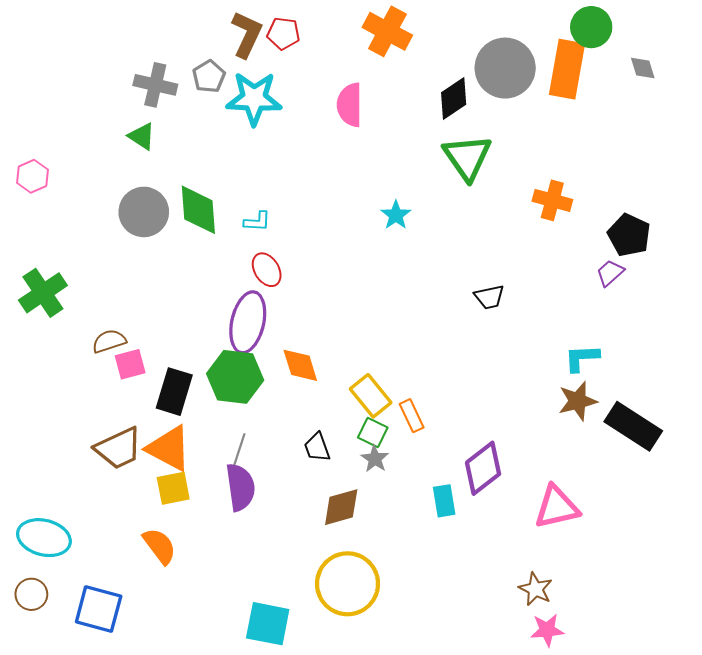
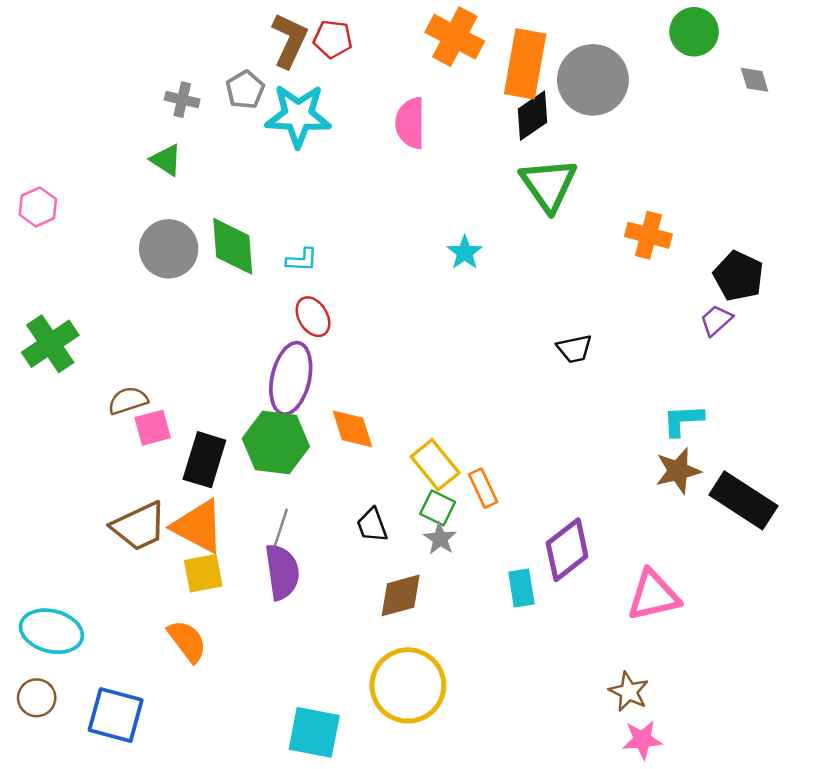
orange rectangle: (567, 69) -> (525, 64), moved
gray cross: (155, 85) -> (182, 100), size x0.7

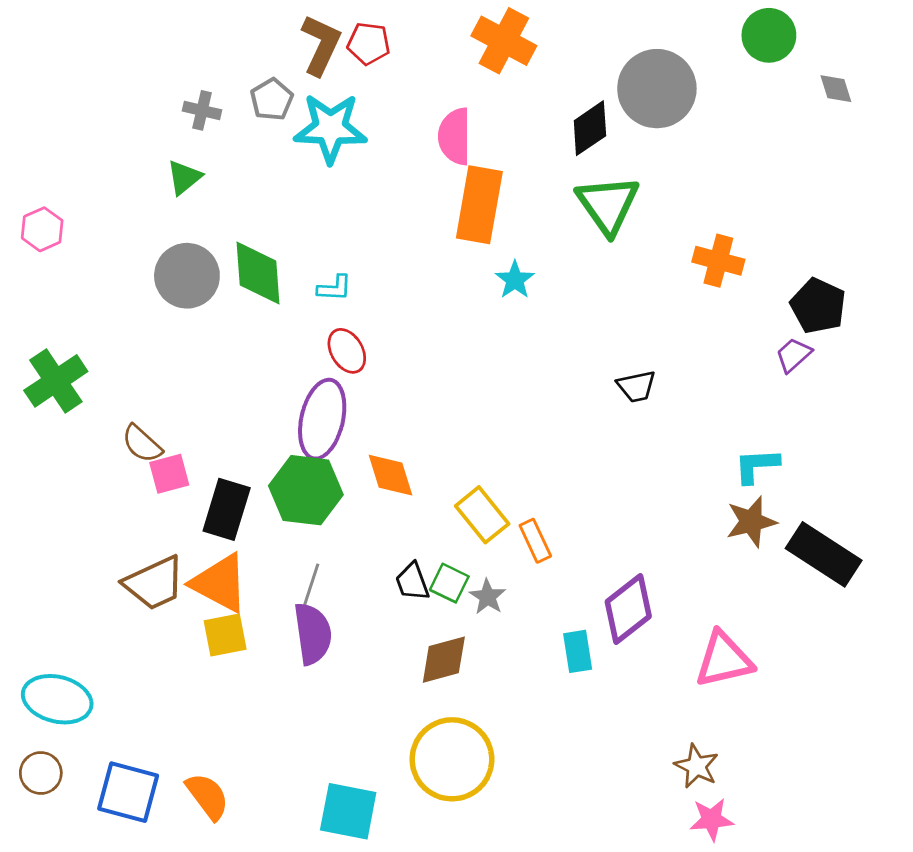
orange rectangle: (525, 64) -> (479, 205), moved
green triangle: (166, 160) -> (184, 177), turned 48
brown semicircle: (128, 401) -> (142, 444), turned -120
green square: (438, 508) -> (449, 583), moved
orange semicircle: (187, 641) -> (207, 796), moved

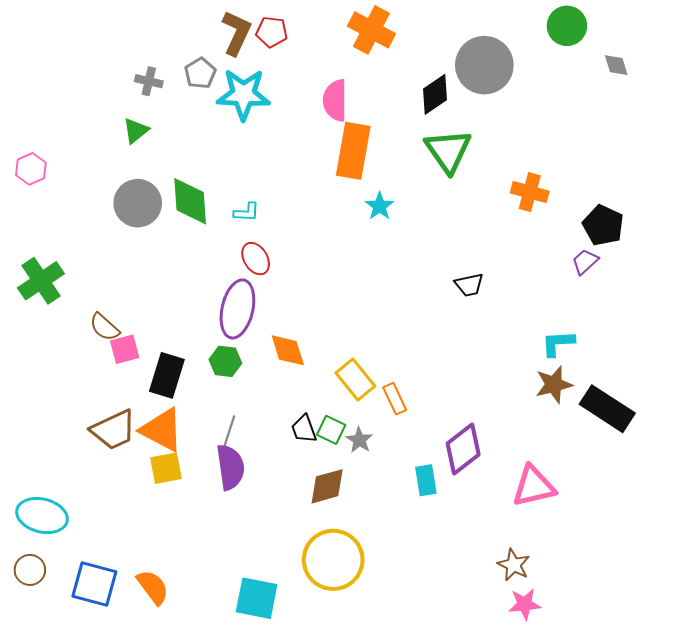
green hexagon: (306, 490) -> (225, 361), size x0.6

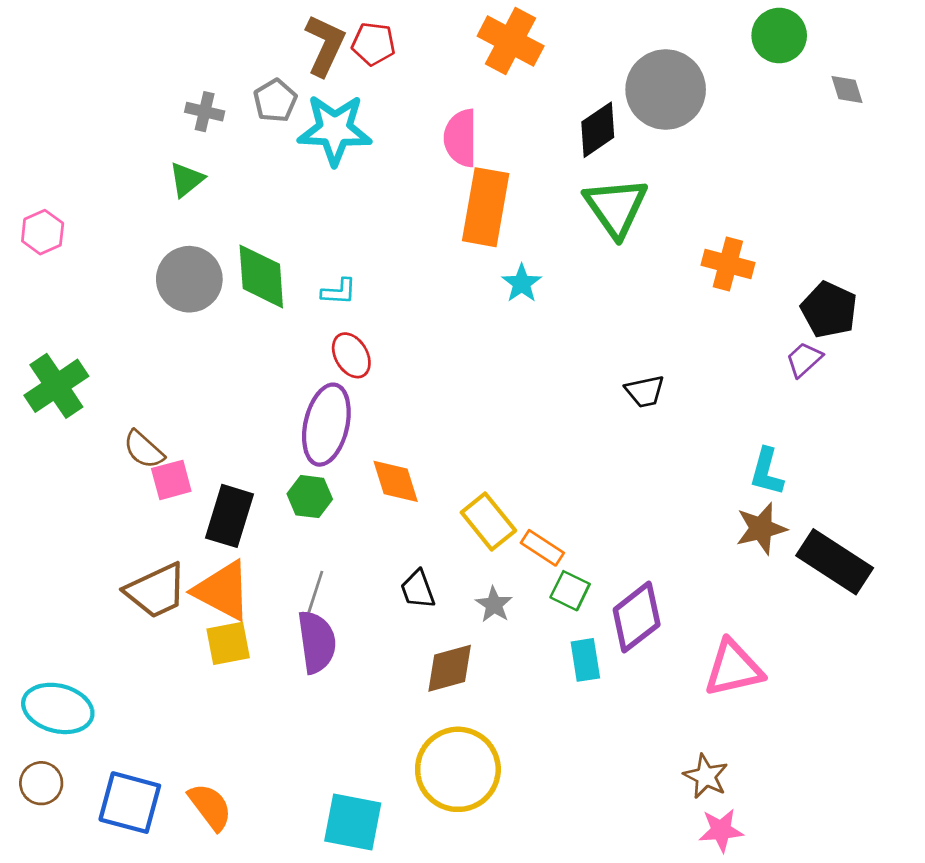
cyan L-shape: (558, 343) -> (767, 472), turned -72
orange rectangle: (395, 399) -> (542, 548), turned -32
green square: (331, 430) -> (570, 591), moved

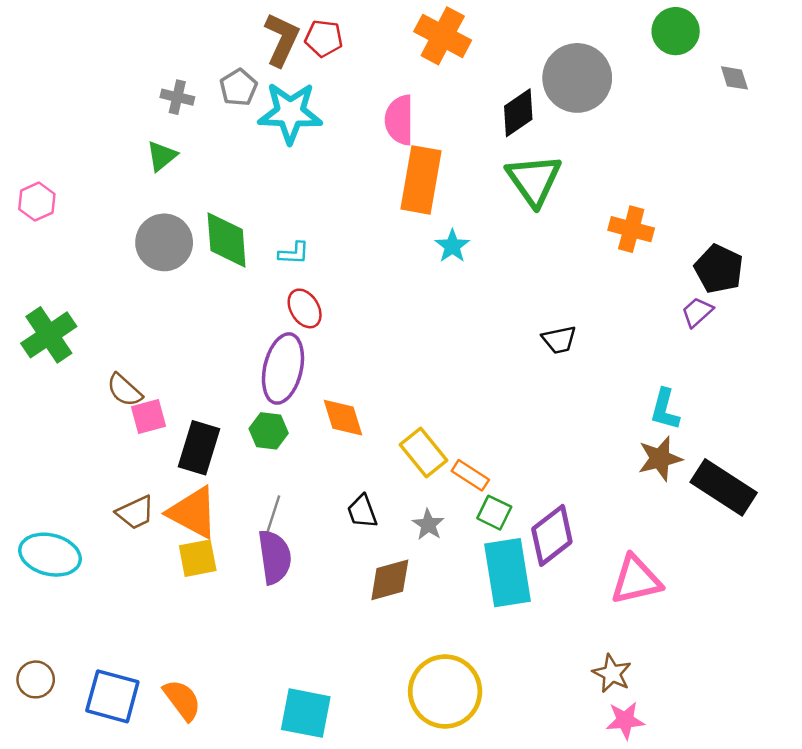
brown trapezoid: (156, 591) -> (135, 513), size x0.7
cyan rectangle: (585, 660) -> (508, 573), size x1.8
cyan ellipse: (58, 708) -> (50, 555), moved
yellow circle: (458, 769) -> (445, 691), moved

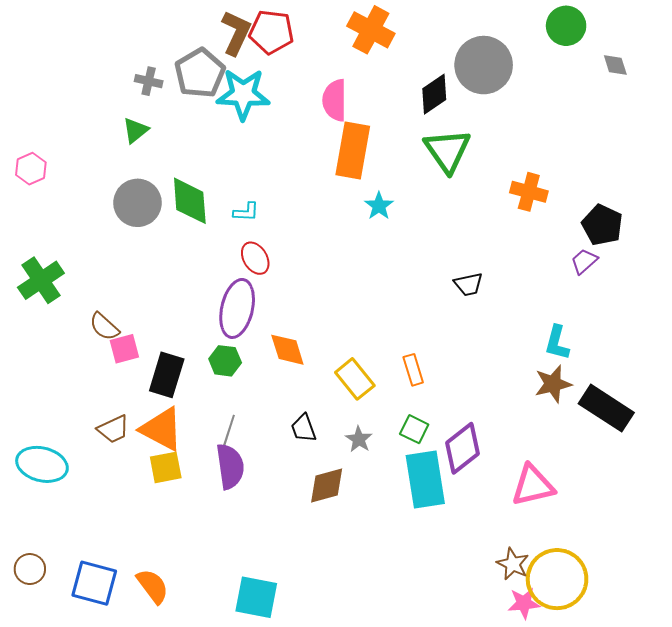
red pentagon: (324, 38) -> (271, 32), size x1.4
gray pentagon: (239, 88) -> (200, 73), size x1.6
orange rectangle: (470, 475) -> (413, 370), moved, turned 40
yellow circle: (445, 691) -> (557, 579), moved

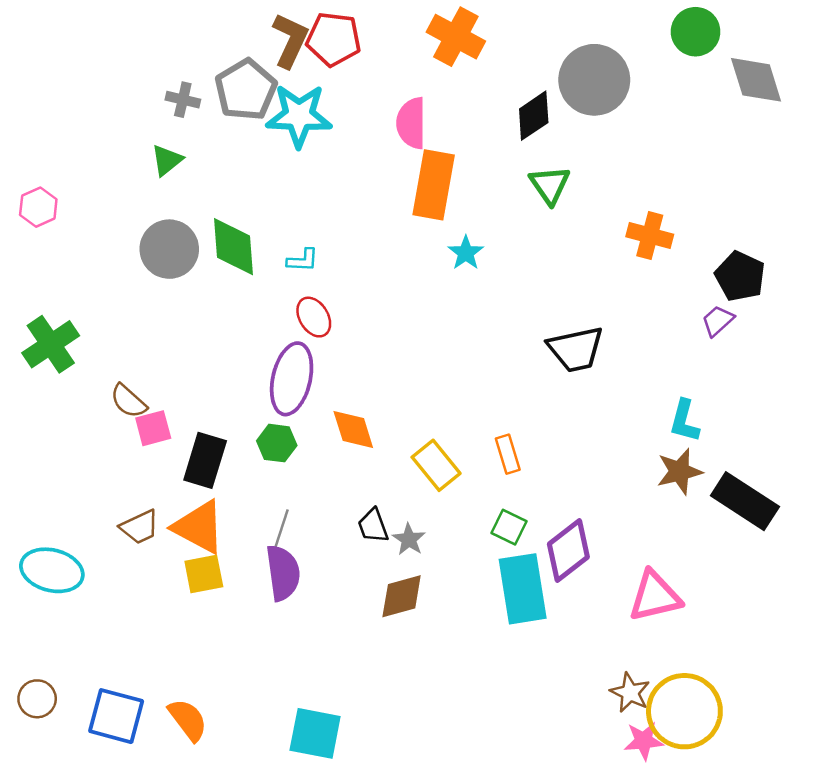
gray diamond: (615, 65) -> (756, 80), size x1.8
green triangle: (447, 151) -> (550, 185), size x0.7
black trapezoid: (468, 284) -> (576, 349), size x1.6
gray star: (359, 439) -> (409, 539), moved

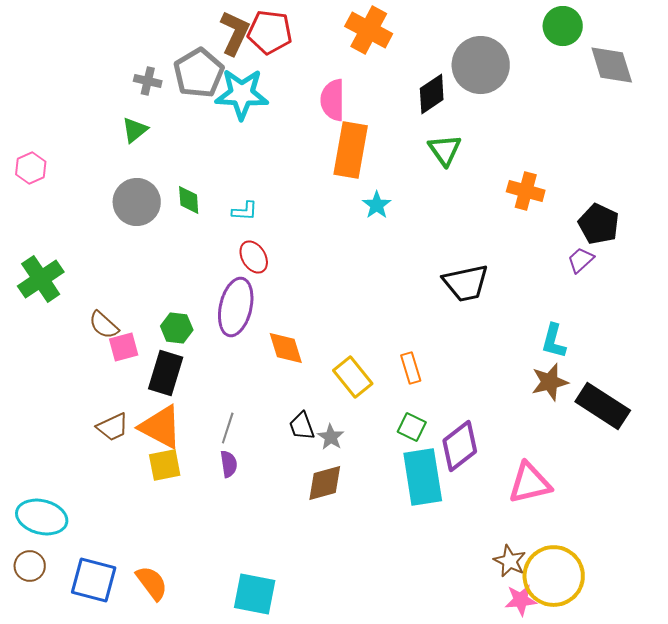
green diamond: (233, 247) -> (189, 200), size x0.6
green hexagon: (277, 443) -> (177, 328), moved
cyan ellipse: (52, 570) -> (42, 517), moved
purple semicircle: (283, 573) -> (229, 464), size x0.6

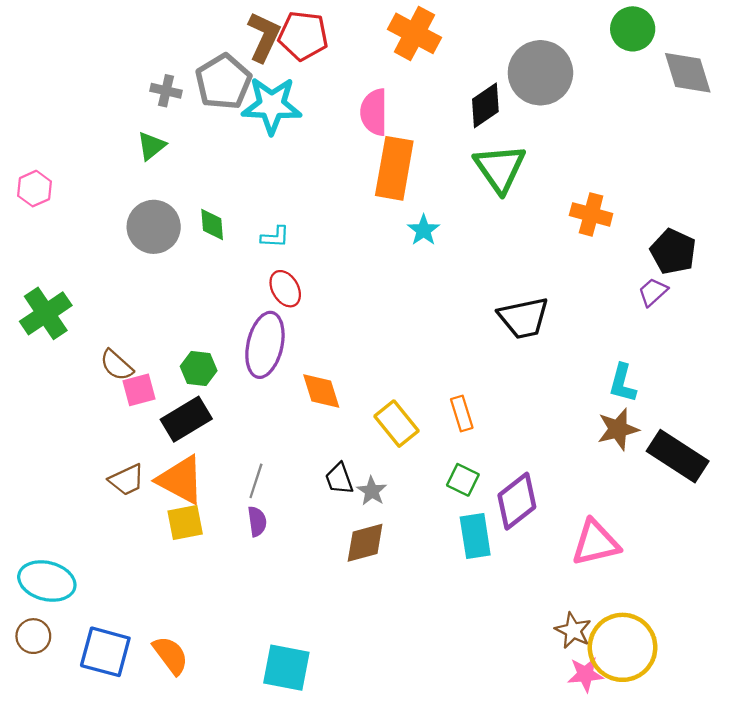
green triangle: (445, 150) -> (500, 168), size x1.4
black rectangle: (166, 373) -> (186, 419), turned 42
cyan rectangle: (423, 477) -> (475, 536), size x0.7

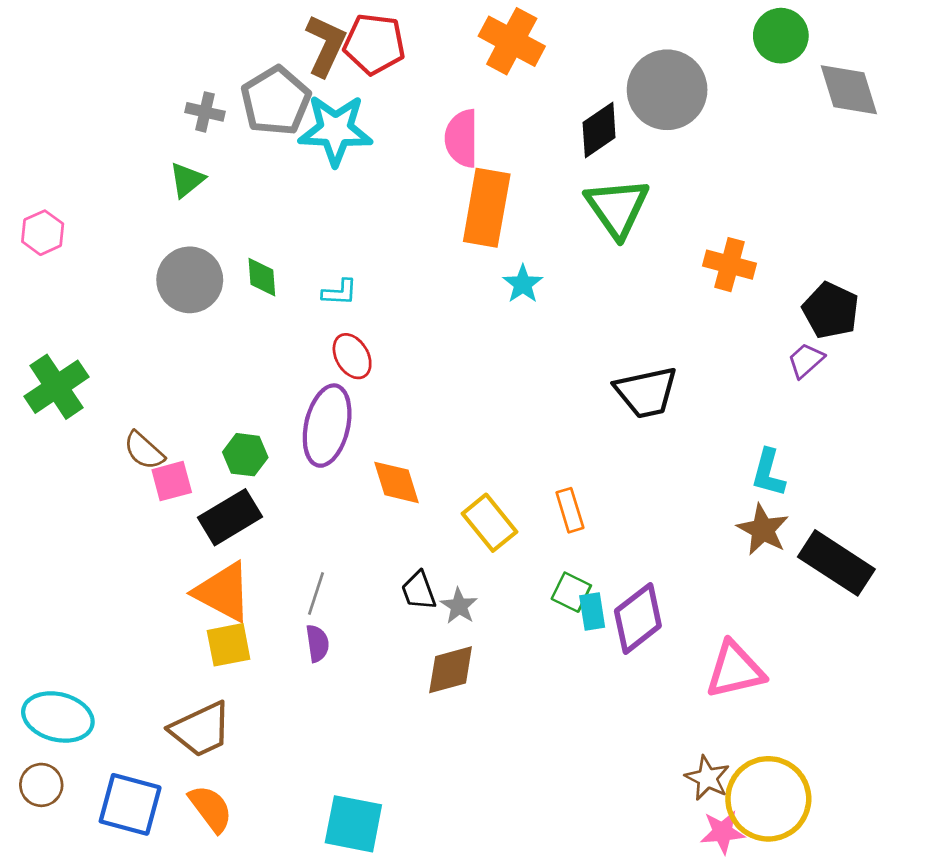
brown star: (618, 429) -> (763, 530), turned -30
brown trapezoid: (127, 480) -> (201, 729), moved, size x1.4
cyan rectangle: (475, 536) -> (592, 612), moved, size x0.7

